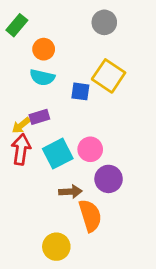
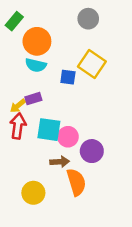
orange circle: (44, 49) -> (37, 41), size x1.5
pink circle: (90, 149) -> (68, 137), moved
cyan square: (58, 154) -> (49, 130), turned 35
yellow circle: (56, 247) -> (33, 193), moved

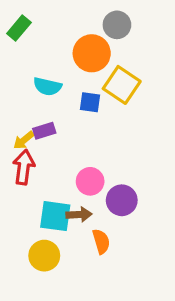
orange circle: (37, 41) -> (92, 53), moved
cyan square: (49, 130) -> (55, 216), moved
orange semicircle: (76, 182) -> (101, 241), size x0.7

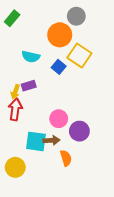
blue square: (90, 102) -> (59, 67), turned 32
yellow arrow: (24, 140) -> (15, 92), turned -32
yellow circle: (44, 256) -> (15, 167), moved

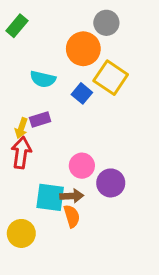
orange semicircle: (66, 158) -> (72, 216), moved

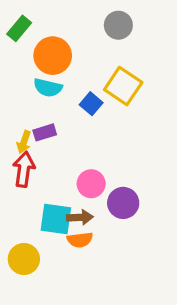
orange circle: (83, 49) -> (53, 56), moved
orange semicircle: (72, 216) -> (80, 240), turned 100

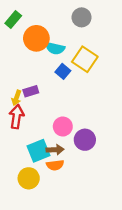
cyan semicircle: (48, 88) -> (55, 48), moved
cyan square: (56, 219) -> (39, 151), turned -30
yellow circle: (24, 259) -> (29, 178), moved

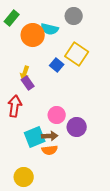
cyan semicircle: (55, 48) -> (50, 29), moved
purple rectangle: (31, 91) -> (28, 83), turned 72
yellow arrow: (17, 98) -> (25, 73), moved
yellow circle: (29, 178) -> (24, 177), moved

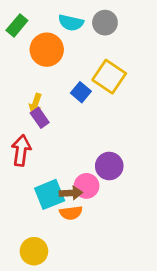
cyan semicircle: (50, 29) -> (71, 23), moved
pink circle: (57, 115) -> (87, 186), moved
purple circle: (77, 127) -> (109, 166), moved

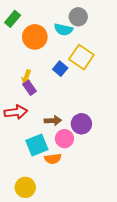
cyan semicircle: (71, 23) -> (63, 29), moved
red arrow: (21, 150) -> (16, 112), turned 75
brown arrow: (71, 193) -> (53, 121), moved

